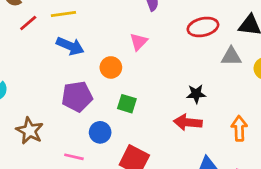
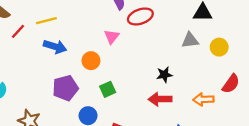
red ellipse: (203, 27) -> (140, 16), moved
green square: (127, 104) -> (108, 89), turned -35
orange arrow: (239, 128) -> (203, 99), turned -84

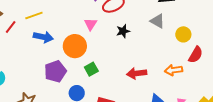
gray triangle: (190, 40) -> (157, 21), turned 42
yellow circle: (219, 47) -> (183, 34), moved
orange circle: (91, 61) -> (75, 46), size x1.5
black star: (164, 75) -> (123, 31), moved

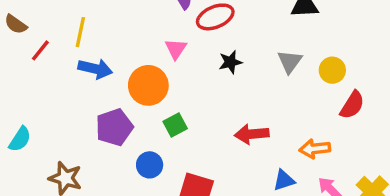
yellow line: (34, 16) -> (80, 32), turned -60
gray triangle: (157, 21) -> (290, 62), moved, turned 35
orange arrow: (174, 70) -> (315, 149), moved

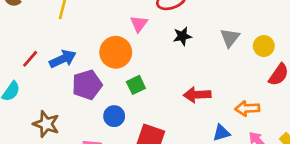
red line: (40, 50) -> (30, 59), moved
blue arrow: (95, 69) -> (63, 59), moved, turned -40

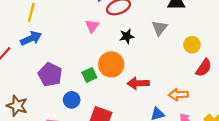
gray triangle: (230, 38) -> (160, 28), moved
orange circle: (116, 52) -> (111, 64), moved
blue arrow: (63, 59) -> (31, 38), moved
purple pentagon: (87, 85) -> (50, 75), turned -30

